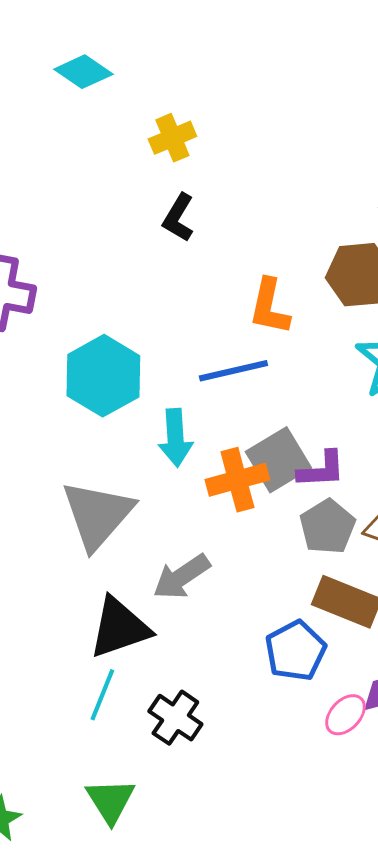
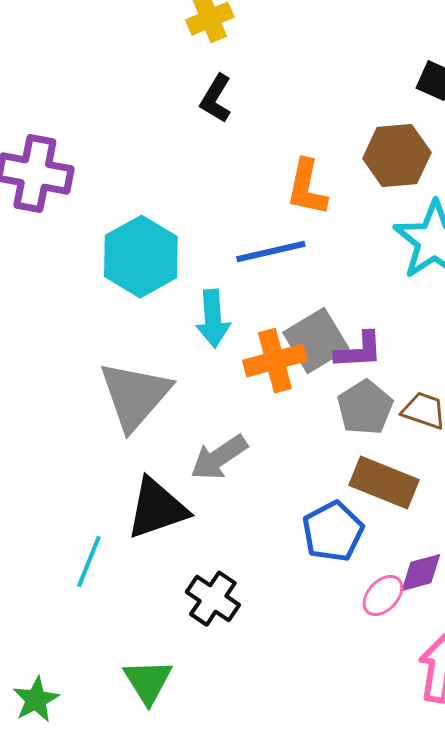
cyan line: (102, 695) -> (89, 562), moved

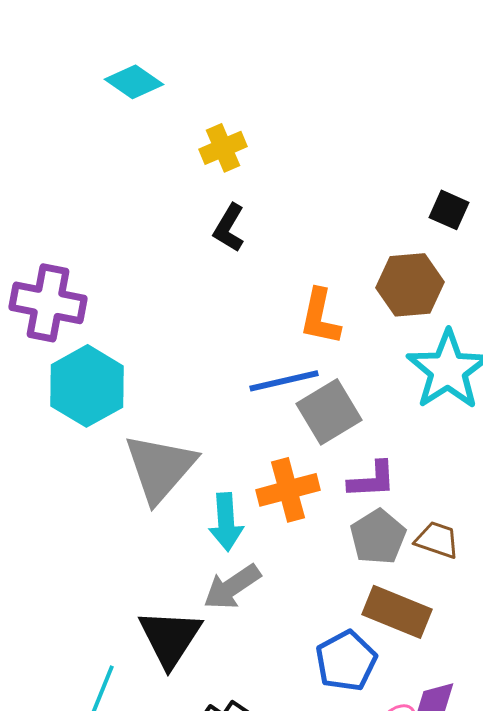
cyan hexagon: (141, 257) -> (87, 386), moved
cyan arrow: (213, 319) -> (226, 522), moved
gray square: (316, 341) -> (329, 412), moved
gray triangle: (135, 396) -> (160, 468), moved
black triangle: (157, 509) -> (170, 638), turned -38

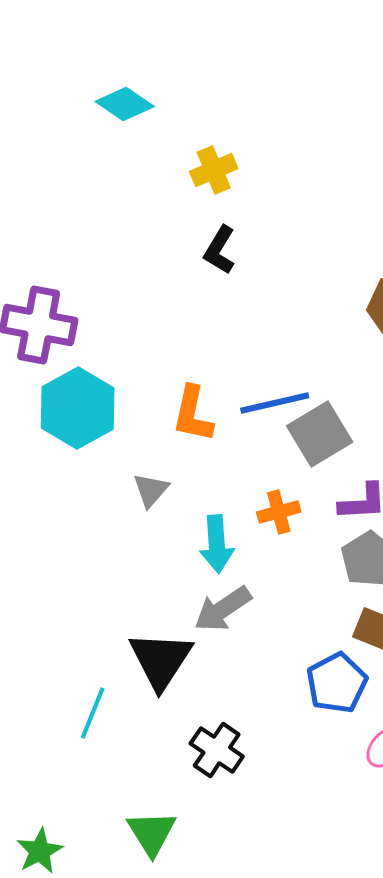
orange L-shape: (320, 317) -> (193, 414), moved
gray triangle: (160, 468) -> (151, 490), size x0.5
orange cross: (288, 490) -> (279, 512), size x0.7

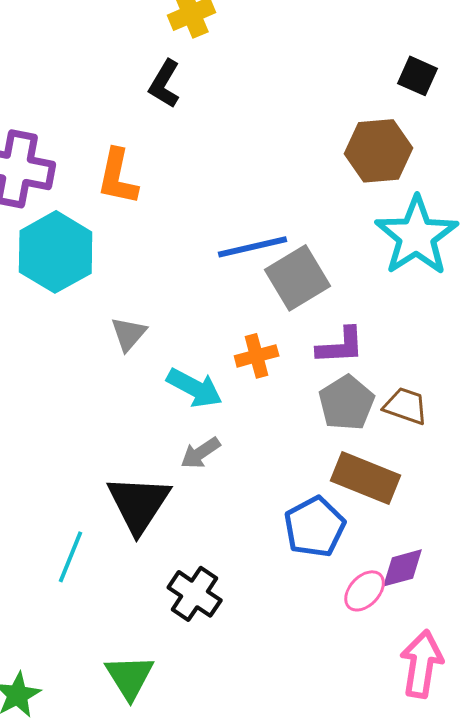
black L-shape: (220, 250) -> (165, 84), moved
orange L-shape: (193, 414) -> (118, 177), moved
cyan arrow: (217, 544) -> (195, 388), turned -58
gray arrow: (223, 609) -> (201, 453), size x0.7

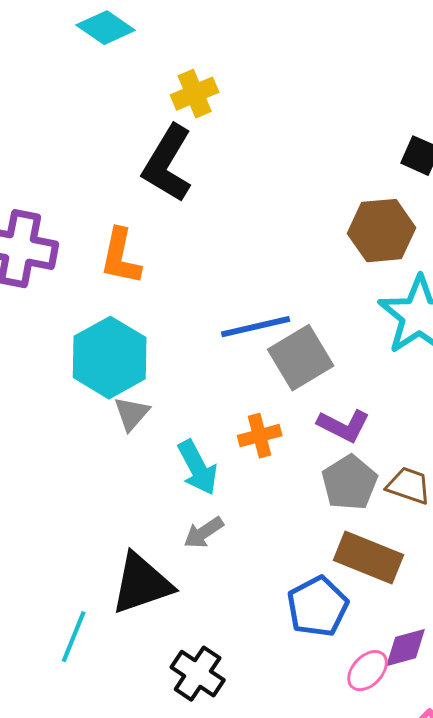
black L-shape: (165, 84) -> (168, 164), size x1.6
cyan hexagon: (56, 252) -> (110, 358), moved
purple L-shape: (341, 346) -> (344, 426), turned 30
cyan arrow: (195, 388) -> (198, 468), turned 34
black triangle: (139, 504) -> (142, 584), turned 38

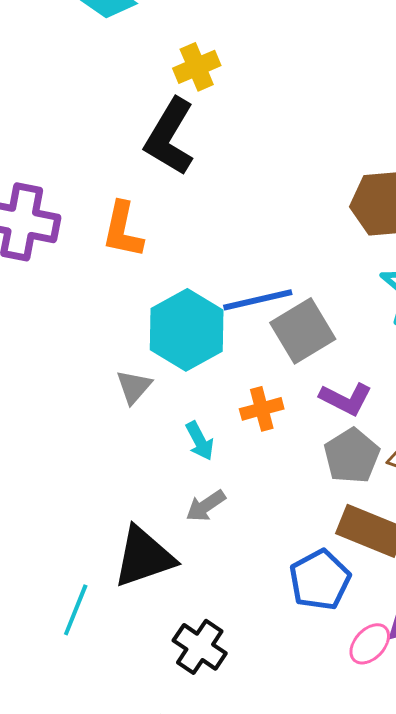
cyan hexagon: (110, 358) -> (187, 330), moved
cyan arrow: (198, 468) -> (200, 441), size x0.7

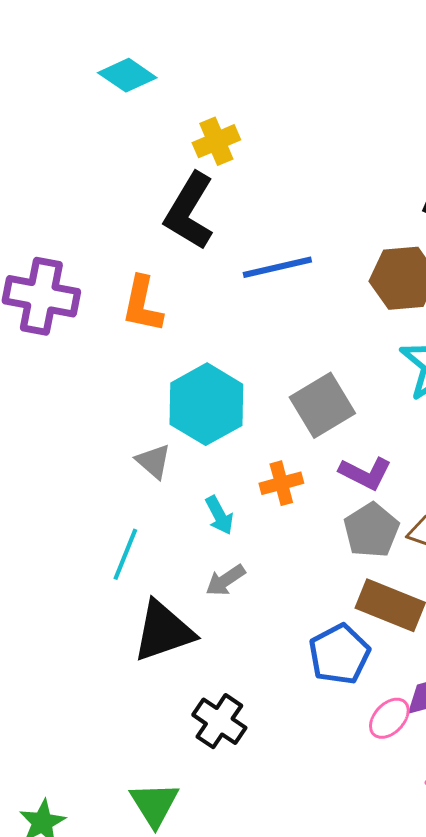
blue line: (258, 300) -> (277, 267), moved
gray triangle: (134, 387) -> (153, 461), turned -30
cyan line: (76, 610) -> (125, 554), moved

